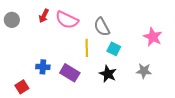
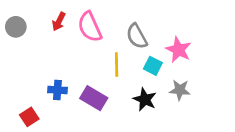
pink semicircle: (67, 20) -> (90, 27), turned 40
pink star: (153, 37) -> (178, 50), moved
gray star: (144, 71) -> (180, 90), moved

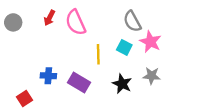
gray semicircle: (137, 36) -> (132, 21), moved
cyan square: (153, 66) -> (124, 47), moved

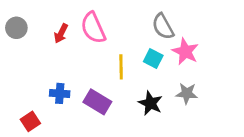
red arrow: (49, 18) -> (61, 33), moved

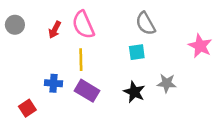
pink star: (185, 52) -> (200, 46), moved
cyan square: (153, 59) -> (137, 52), turned -35
yellow line: (121, 67) -> (81, 60), moved

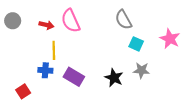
red arrow: (55, 30) -> (46, 25), turned -104
cyan square: (137, 52) -> (136, 44), moved, turned 32
yellow line: (81, 60) -> (54, 50), moved

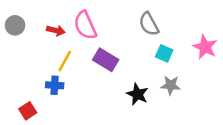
yellow line: (54, 50) -> (65, 61), turned 30
purple rectangle: (74, 77) -> (106, 60), moved

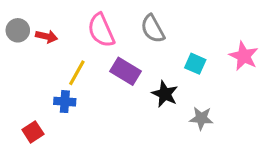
gray semicircle: (149, 24) -> (153, 29), moved
red arrow: (56, 30) -> (47, 36), moved
gray star: (171, 85) -> (201, 118), moved
black star: (137, 94) -> (165, 94), moved

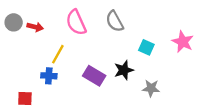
purple rectangle: (125, 71) -> (94, 76), moved
black star: (165, 94) -> (124, 70), turned 30
red square: (33, 132) -> (25, 98), turned 35

